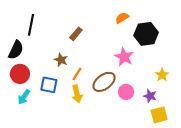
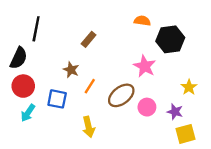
orange semicircle: (122, 18) -> (142, 21), turned 40
yellow arrow: (77, 94) -> (89, 127), moved

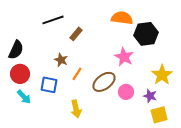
orange semicircle: (142, 21) -> (122, 18), size x1.5
black line: (36, 29) -> (53, 20), moved, turned 60
yellow star: (189, 87) -> (162, 75), size x1.5
cyan arrow: (28, 113) -> (24, 97), turned -77

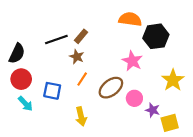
black line: (53, 20) -> (56, 40), moved
brown star: (61, 60) -> (77, 57), moved
purple star: (150, 96) -> (153, 110), moved

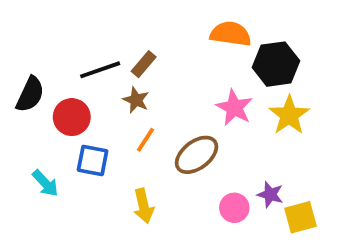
red circle: (21, 79) -> (72, 117), moved
yellow star: (173, 80) -> (289, 115), moved
pink circle: (134, 98) -> (234, 208), moved

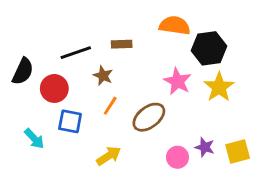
brown rectangle: (144, 64) -> (122, 44), moved, turned 48
yellow arrow: (144, 206) -> (109, 156), turned -110
yellow square: (300, 217) -> (238, 152), moved

